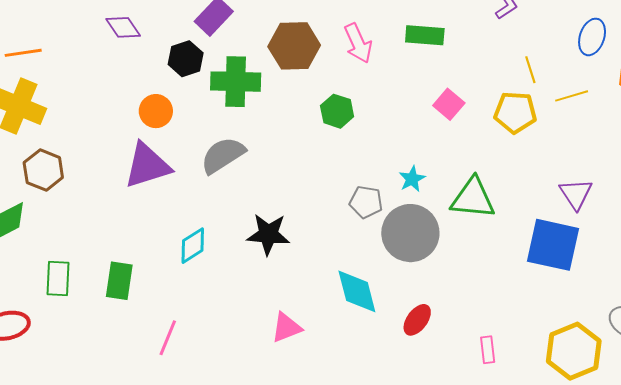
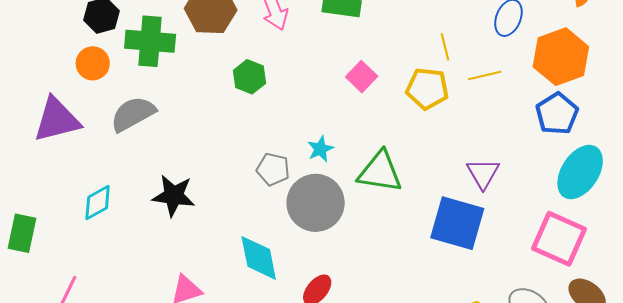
orange circle: (156, 111) -> (93, 63), moved

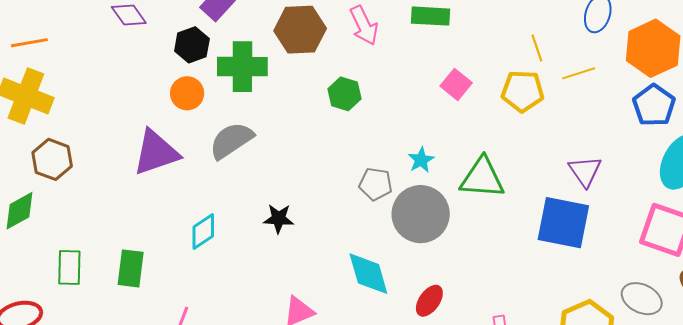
black star: (174, 196) -> (279, 219), size x0.7

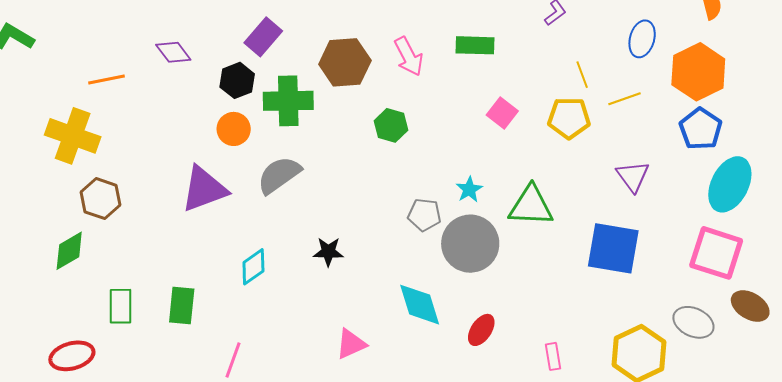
orange line: (29, 43) -> (107, 80), moved
purple triangle: (585, 171) -> (633, 176), moved

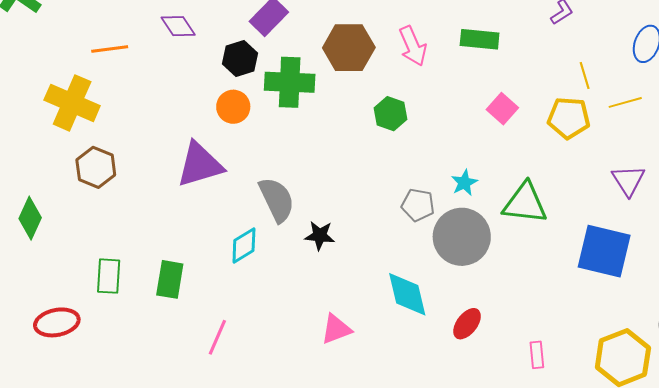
gray semicircle: (279, 175) -> (277, 200), moved, turned 96
green diamond: (69, 251) -> (30, 218), moved, turned -39

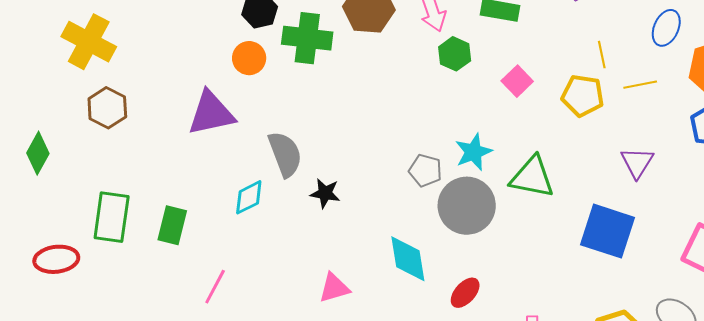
green hexagon: (390, 114) -> (455, 54), moved
cyan star: (464, 183) -> (473, 152), size x1.4
green rectangle: (109, 276) -> (112, 217), size x1.4

